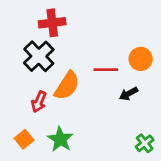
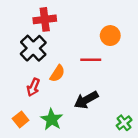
orange circle: (141, 59) -> (110, 36), moved
orange semicircle: (67, 86) -> (57, 73), size x0.7
black arrow: (129, 94) -> (86, 100), moved, size x1.5

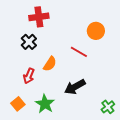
black cross: (33, 48) -> (29, 42), size x0.7
red line: (91, 60) -> (79, 52), turned 30

